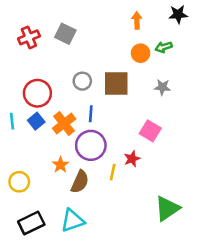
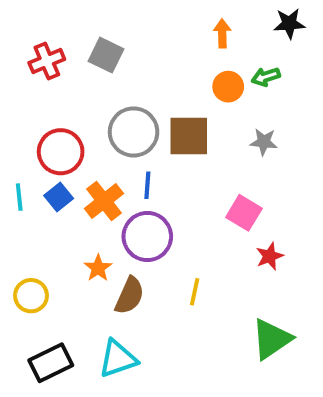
gray circle: (82, 81) -> (134, 132), size x1.6
red star: (132, 159) -> (270, 256), moved
yellow line: (113, 172) -> (195, 292), moved

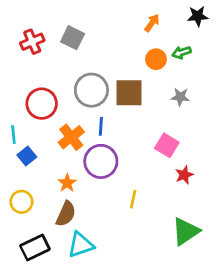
orange arrow: (222, 33) -> (152, 23), turned 36
blue square: (59, 197) -> (27, 156), moved
brown semicircle: (130, 296) -> (66, 214), moved

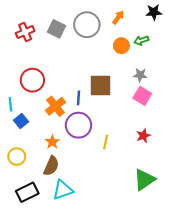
gray circle: (91, 90) -> (87, 25), moved
brown square: (129, 93) -> (100, 85), moved
pink square: (167, 145) -> (142, 96), moved
yellow line: (133, 199) -> (106, 142), moved

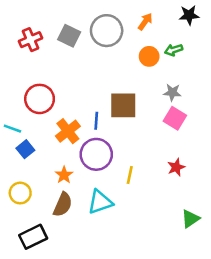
cyan line: (10, 104) -> (12, 129), turned -64
green triangle: (144, 180) -> (190, 219), moved, size x0.7
cyan triangle: (63, 190) -> (100, 202), moved

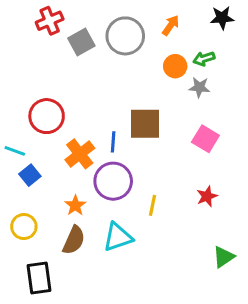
gray square: (69, 36) -> (81, 42), turned 35
red cross: (31, 40) -> (50, 21), moved
gray star: (172, 92) -> (199, 87), moved
black rectangle: (33, 237) -> (39, 278), turned -72

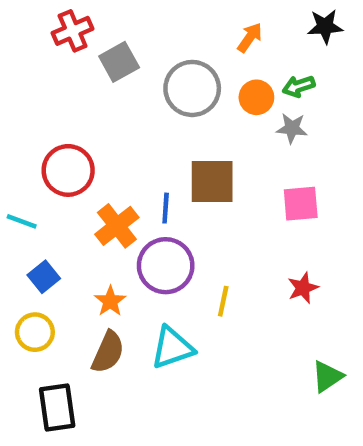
gray circle: (125, 36) -> (192, 88), moved
pink square: (205, 139) -> (301, 204), turned -36
blue square: (30, 175) -> (44, 277), moved

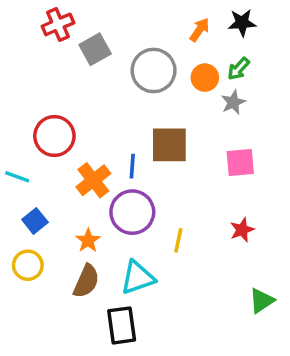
black star: (325, 26) -> (242, 23), moved
green arrow: (299, 86) -> (239, 69), turned -30
gray star: (292, 128) -> (233, 102), turned -30
black rectangle: (57, 407) -> (122, 325), moved

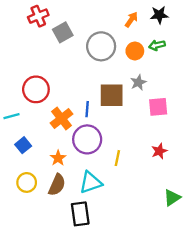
green arrow: (239, 69) -> (157, 45), turned 35
gray star: (233, 102) -> (138, 82), moved
cyan line: (17, 177) -> (12, 116), turned -35
yellow circle: (28, 265) -> (27, 182), moved

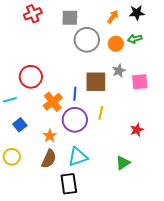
gray square: (63, 32) -> (70, 18), moved, turned 30
pink square: (158, 107) -> (140, 82), moved
yellow line: (117, 158) -> (101, 113), moved
yellow circle: (27, 182) -> (12, 157), moved
green triangle: (172, 198) -> (123, 163), moved

